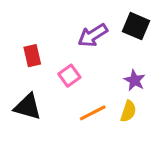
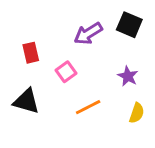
yellow semicircle: (128, 111) -> (137, 113), moved

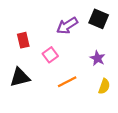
black triangle: (26, 101) -> (20, 77), turned -30

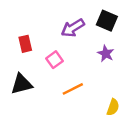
purple star: (97, 58) -> (106, 54), moved
yellow semicircle: (104, 86) -> (113, 107), moved

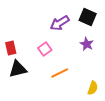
red rectangle: (25, 44) -> (11, 48), moved

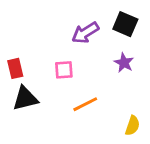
pink square: (45, 49) -> (64, 70), turned 32

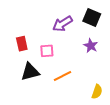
red rectangle: (15, 68) -> (22, 44), moved
black triangle: (25, 98) -> (30, 72), moved

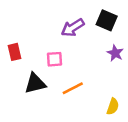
red rectangle: (22, 44) -> (15, 52), moved
purple star: (91, 46) -> (115, 53), moved

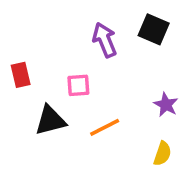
purple arrow: (73, 28) -> (105, 40), turned 100
purple star: (115, 53) -> (166, 105), moved

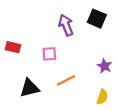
red rectangle: (21, 75) -> (13, 47), turned -64
black triangle: (50, 120) -> (30, 88), moved

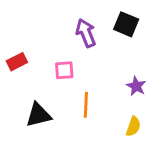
red rectangle: (13, 47) -> (17, 62), turned -40
orange line: (66, 80) -> (86, 105), turned -60

